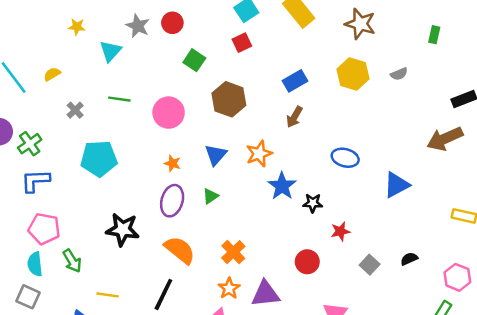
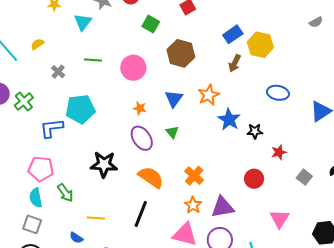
yellow hexagon: (353, 74) -> (260, 45), moved
blue L-shape: (35, 181) -> (52, 128), moved
green triangle: (210, 196) -> (172, 132), turned -32
purple ellipse: (172, 201) -> (142, 138), turned -45

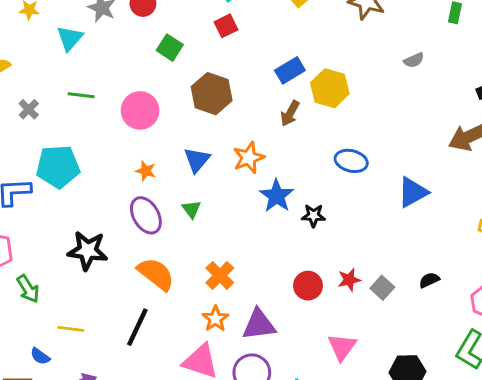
red star: (279, 152) -> (349, 280), moved

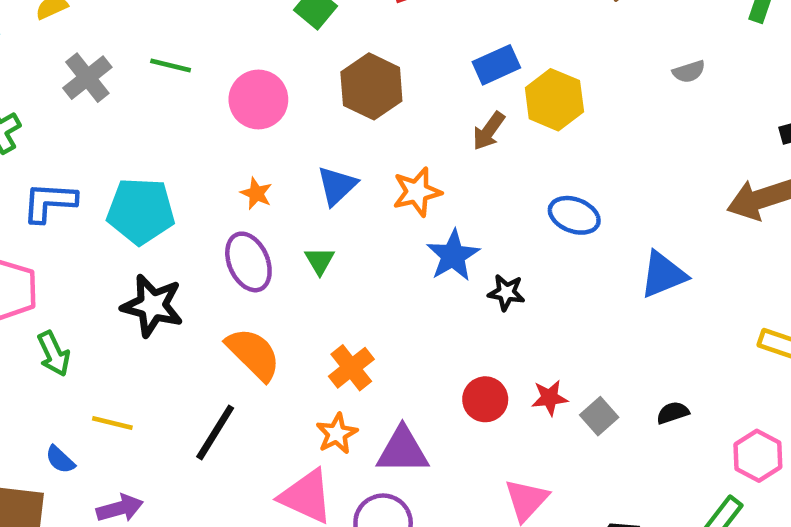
gray cross: (29, 109) -> (87, 78), size x1.5
cyan pentagon: (58, 167) -> (141, 211), moved

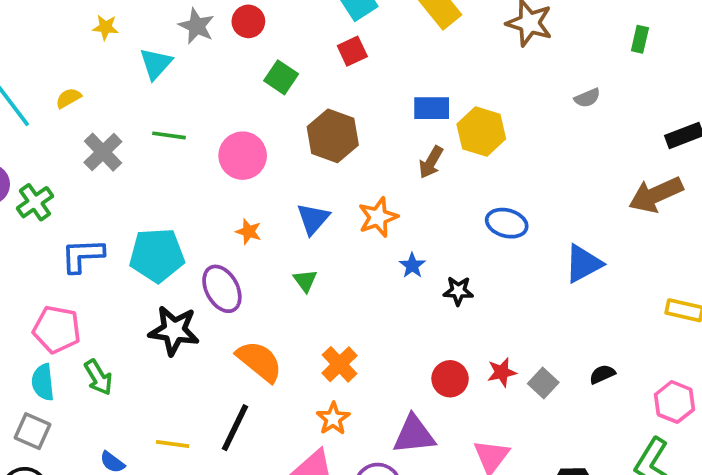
blue rectangle: (496, 65) -> (432, 108), turned 30
blue star: (453, 256) -> (412, 265), size x0.6
purple ellipse: (248, 262) -> (222, 289), moved
yellow line: (112, 423) -> (173, 444), moved
purple triangle: (402, 450) -> (414, 435), moved

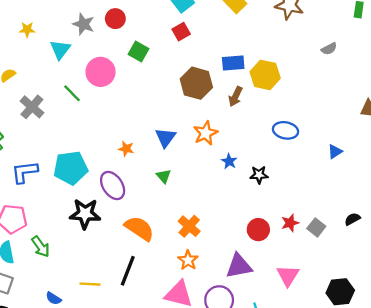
green line: (169, 135) -> (72, 93), turned 42
brown hexagon: (333, 136) -> (196, 83), moved
pink circle: (243, 156) -> (101, 72), moved
blue triangle: (583, 264) -> (335, 152), size x0.6

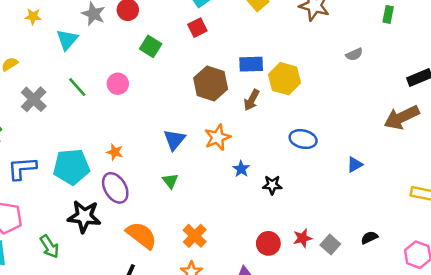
pink circle: (101, 72) -> (118, 84), moved, size x0.7
orange star: (126, 149) -> (115, 152), moved
green arrow: (41, 247) -> (49, 247), moved

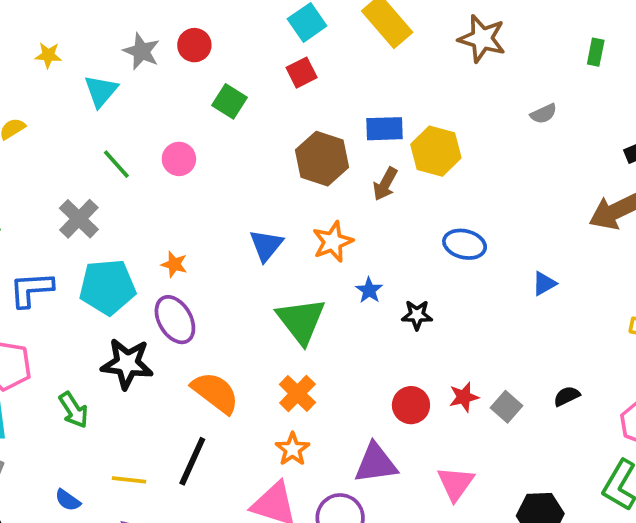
gray cross: (34, 99) -> (79, 219), moved
green triangle: (170, 181) -> (301, 321), moved, size x2.0

